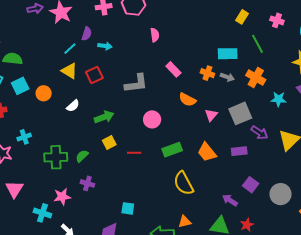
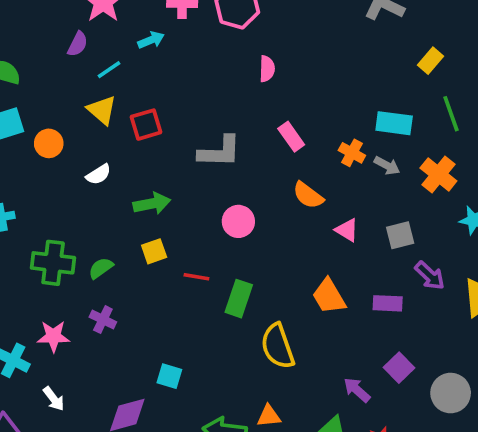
purple semicircle: (87, 34) -> (78, 44), moved
cyan arrow: (105, 46) -> (151, 40), moved, turned -40
gray square: (240, 113) -> (400, 235), size x0.7
pink triangle: (211, 115) -> (347, 230), turned -48
green rectangle: (172, 150) -> (239, 299), moved, turned -60

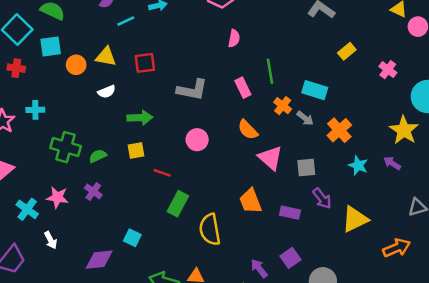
yellow triangle: (102, 110) -> (106, 57), moved, turned -40
green line: (451, 114) -> (270, 71), moved
pink triangle: (347, 230) -> (270, 158), size x1.5
green rectangle: (239, 299) -> (178, 204), moved

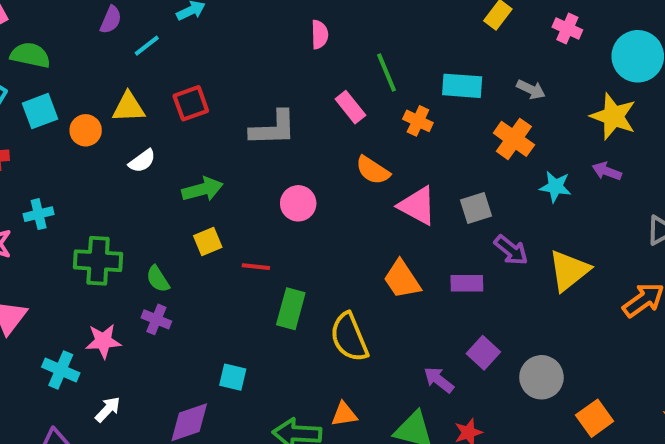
gray arrow: (305, 118) -> (531, 89), moved
green semicircle: (98, 156) -> (158, 279), moved, turned -84
white arrow: (51, 240) -> (108, 409), turned -96

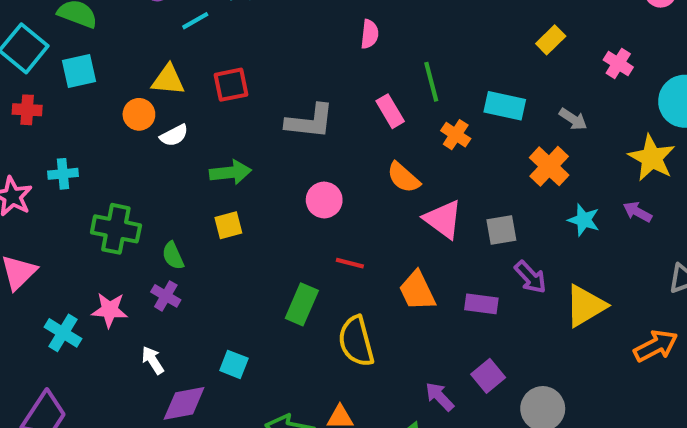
orange circle: (86, 130) -> (139, 114), moved
red line: (256, 267) -> (350, 263), moved
white arrow: (108, 409) -> (153, 360), moved, turned -84

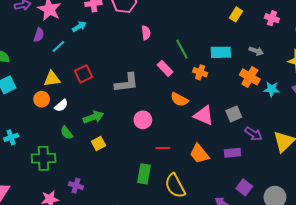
cyan star: (584, 220) -> (272, 89), moved
green semicircle: (173, 256) -> (67, 133), moved

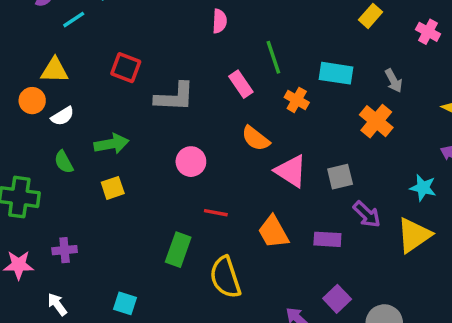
gray arrow: (256, 51) -> (394, 81), turned 32
red square: (83, 74) -> (126, 68), moved, turned 36
cyan star: (272, 89) -> (423, 188), moved
purple cross: (76, 186) -> (65, 250), turned -32

